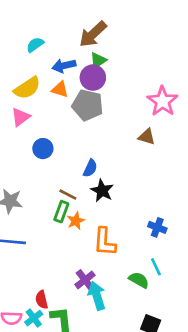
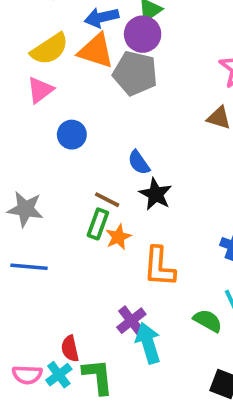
orange triangle: (60, 89) -> (96, 51), size x1.5
blue semicircle: (90, 168) -> (139, 163), turned 120

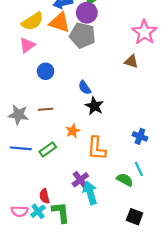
brown line: (107, 200) -> (46, 109), moved, turned -32
green rectangle: (98, 224) -> (48, 149), moved, turned 35

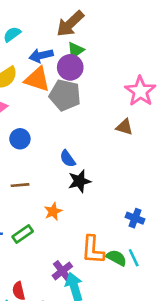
black star: (94, 106) -> (79, 181), turned 30
orange L-shape: (97, 148) -> (93, 250), moved
green semicircle: (125, 180) -> (116, 258), moved

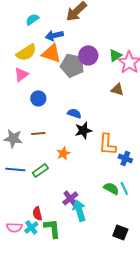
green triangle: (76, 50) -> (115, 55), moved
purple circle: (70, 67) -> (88, 55), moved
blue semicircle: (68, 159) -> (74, 113), turned 144
orange L-shape: (93, 250) -> (107, 144), moved

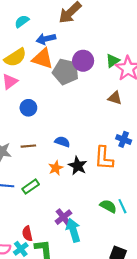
blue semicircle: (74, 113) -> (62, 142), moved
black star: (83, 130) -> (78, 166), moved, turned -30
blue cross: (125, 158) -> (124, 139), moved

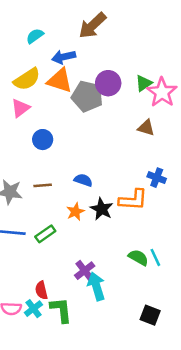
orange L-shape: (104, 158) -> (133, 200), turned -90

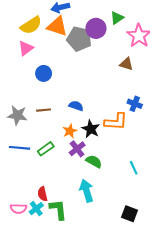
green triangle: (144, 83) -> (117, 18), moved
green semicircle: (138, 257) -> (94, 161), moved
purple cross: (85, 271) -> (77, 149), moved

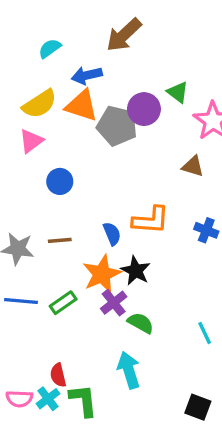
green triangle: (117, 18) -> (178, 92), turned -48
blue semicircle: (76, 106) -> (112, 234), turned 48
orange L-shape: (116, 122) -> (151, 220), moved
orange star: (70, 131) -> (102, 274), size x1.6

